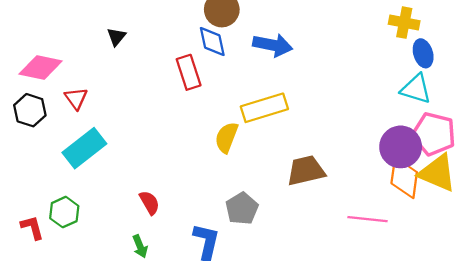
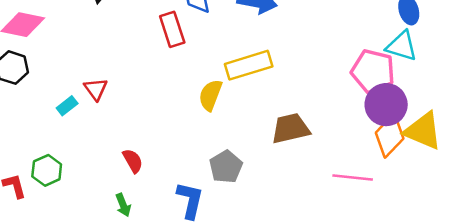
red triangle: (76, 98) -> (96, 89), moved
pink pentagon: (434, 134) -> (373, 71), moved
cyan rectangle: (84, 148) -> (67, 106), size x0.5
orange diamond: (404, 178) -> (390, 136), turned 36

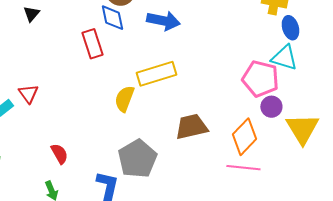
purple circle: (386, 105) -> (271, 107), size x0.6
yellow triangle: (423, 131) -> (302, 129), turned 36
orange diamond: (390, 136) -> (244, 137), moved
gray pentagon: (226, 167) -> (137, 159), size x1.4

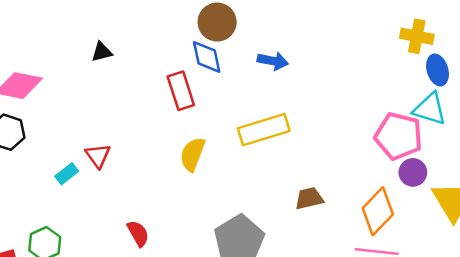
black triangle: (31, 14) -> (102, 52), turned 36
blue arrow: (163, 21) -> (273, 61), size x0.7
yellow semicircle: (124, 99) -> (192, 154), moved
brown trapezoid: (191, 127) -> (309, 198), size x0.7

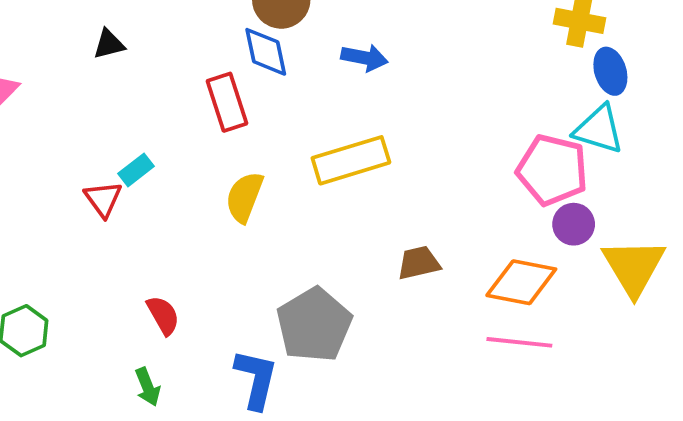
cyan rectangle: (67, 174) -> (136, 170), moved
orange diamond: (378, 211) -> (521, 282), turned 57

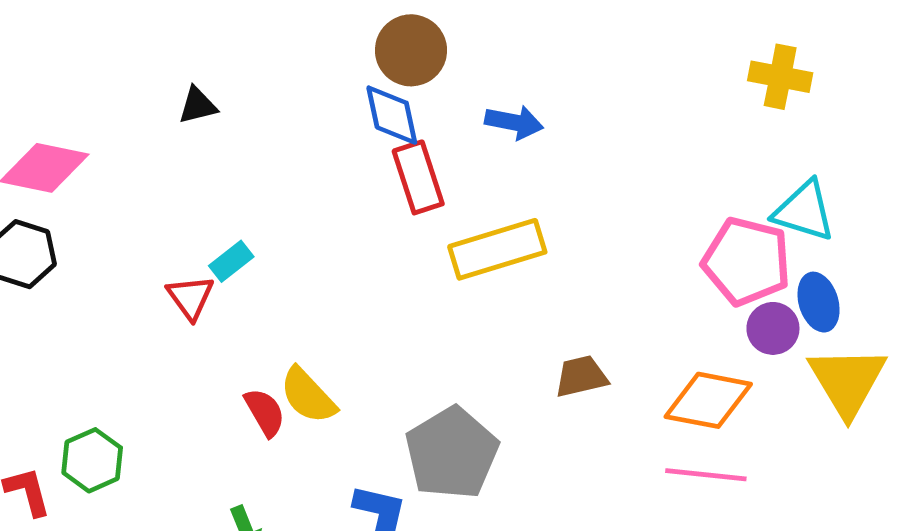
blue ellipse: (610, 71) -> (819, 302), moved
red rectangle: (227, 102) -> (418, 177), moved
yellow semicircle: (244, 197) -> (308, 396), moved, turned -64
red semicircle: (163, 315) -> (265, 412), moved

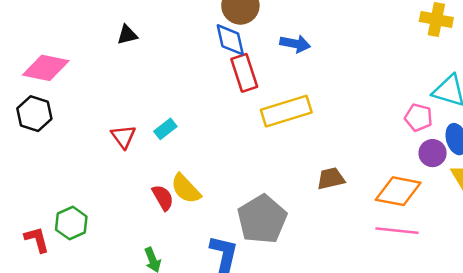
cyan rectangle: (231, 261) -> (165, 129), moved
pink pentagon: (747, 261) -> (419, 117), size x0.6

